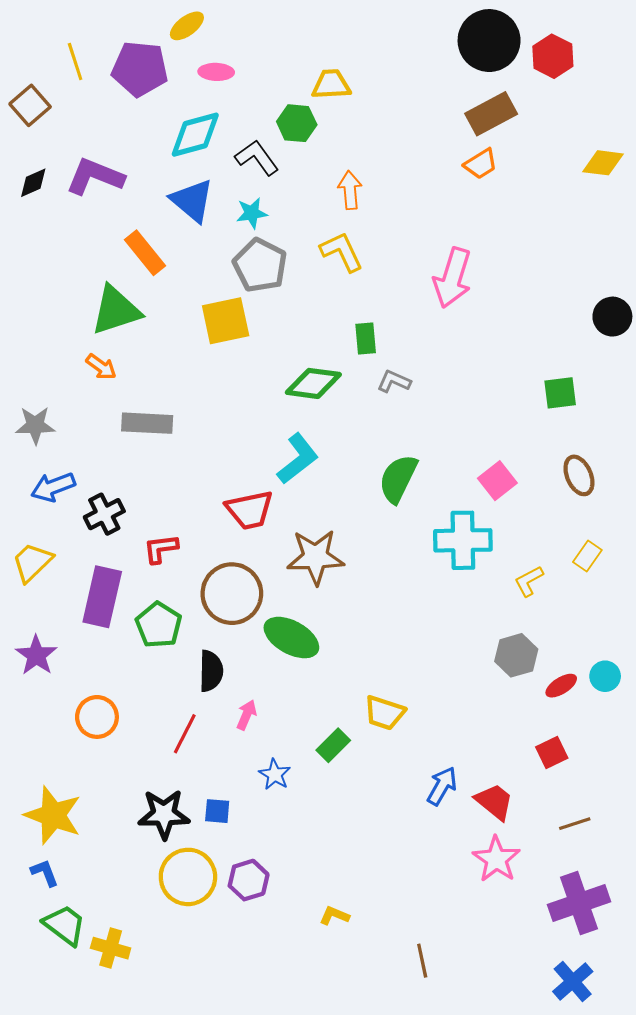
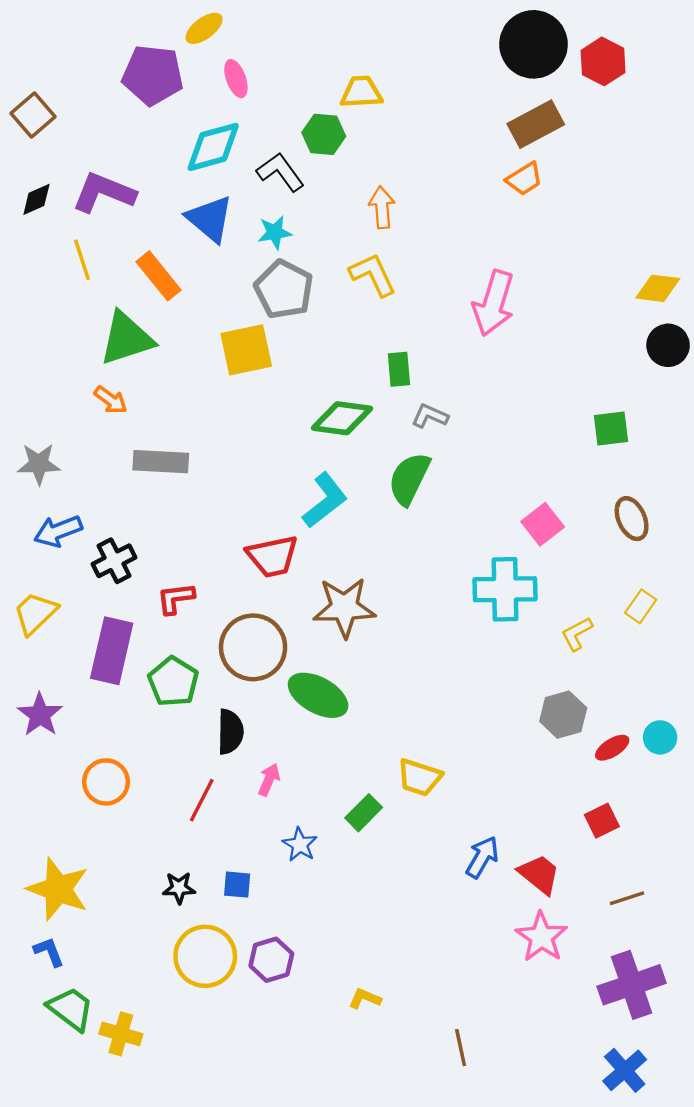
yellow line: (75, 61) -> (82, 260), moved
pink ellipse: (216, 72) -> (236, 79), turned 68
yellow diamond: (603, 163) -> (658, 288), moved
green semicircle: (398, 479) -> (409, 479), moved
black star: (164, 814) -> (179, 888), size x0.6

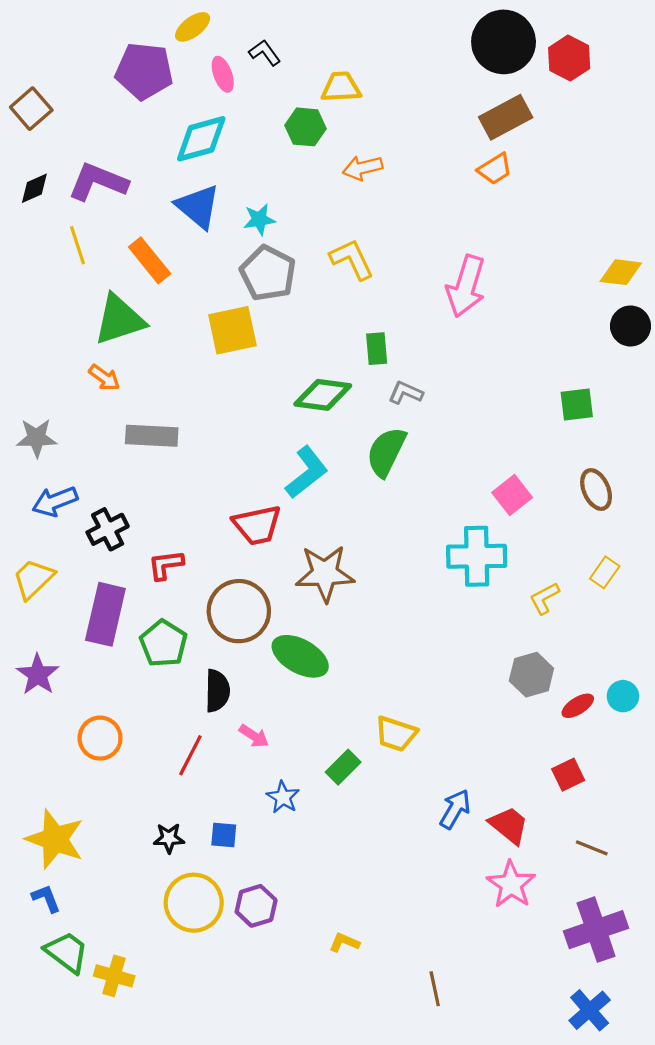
black L-shape: (280, 172) -> (265, 53), moved, size x0.7
orange arrow: (382, 207) -> (363, 168), moved, turned -99
pink arrow: (269, 780) -> (254, 736), turned 100
brown line: (627, 898) -> (592, 848), turned 40

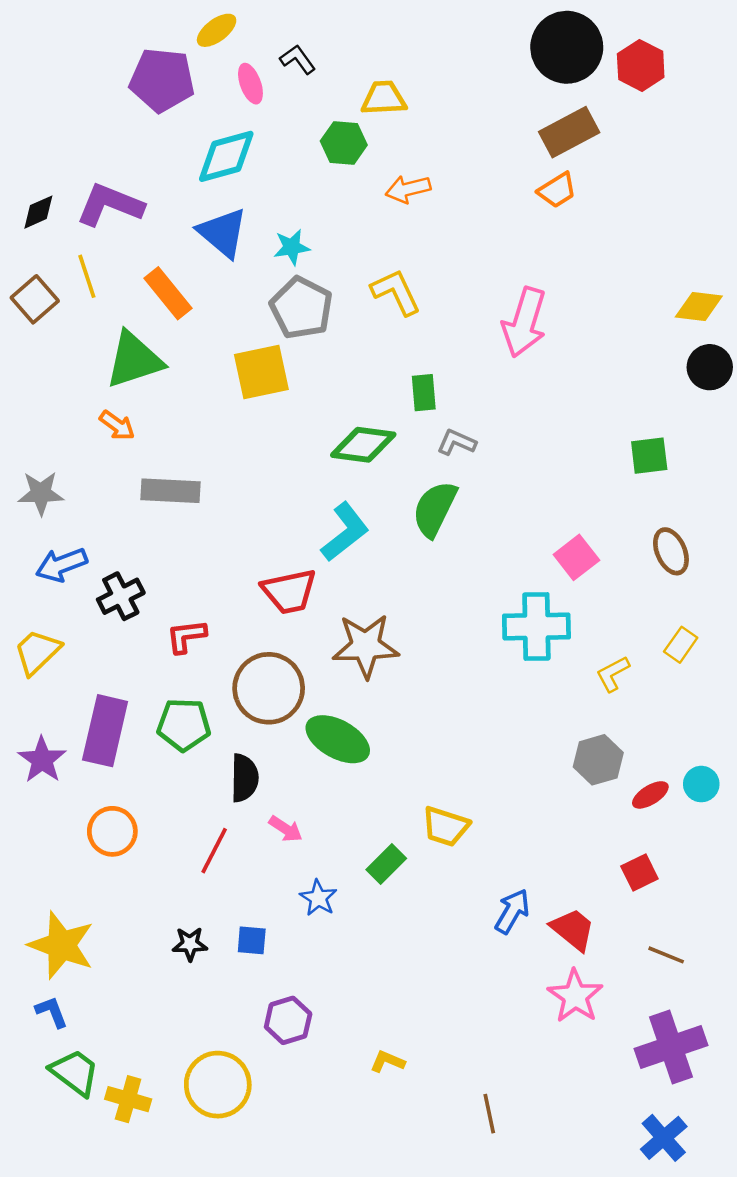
brown square: (31, 109) -> (35, 299), moved
purple rectangle: (105, 614) -> (105, 731), moved
green pentagon: (164, 643) -> (184, 725), turned -30
yellow circle: (194, 903) -> (218, 1085), moved

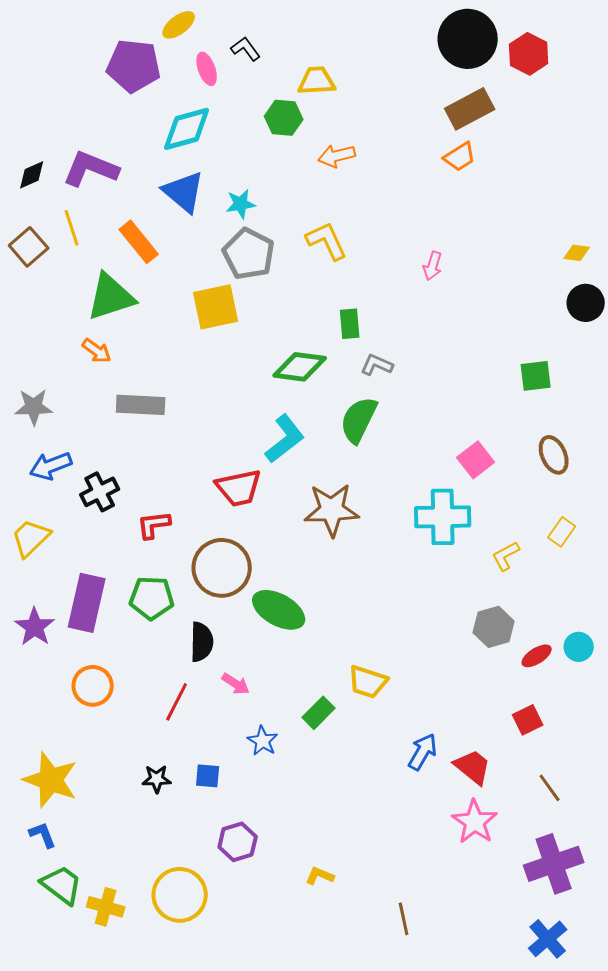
yellow diamond: (699, 307) -> (577, 253), size x0.7
pink arrow: (524, 322) -> (433, 266), size x0.5
brown star: (366, 646) -> (332, 510), moved
brown line: (666, 955) -> (550, 788), turned 32

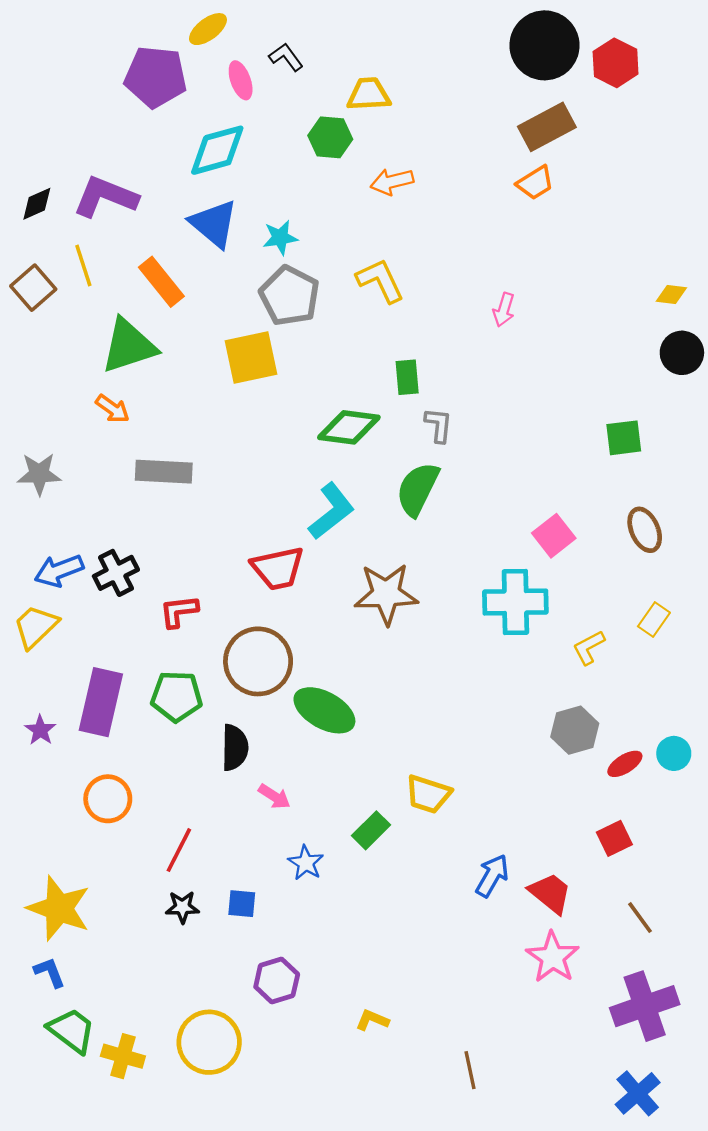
gray L-shape: (377, 365) -> (439, 425), turned 72
blue arrow: (51, 466) -> (59, 571), moved
purple star: (35, 627) -> (40, 730), size x0.7
red line: (177, 702) -> (179, 850), moved

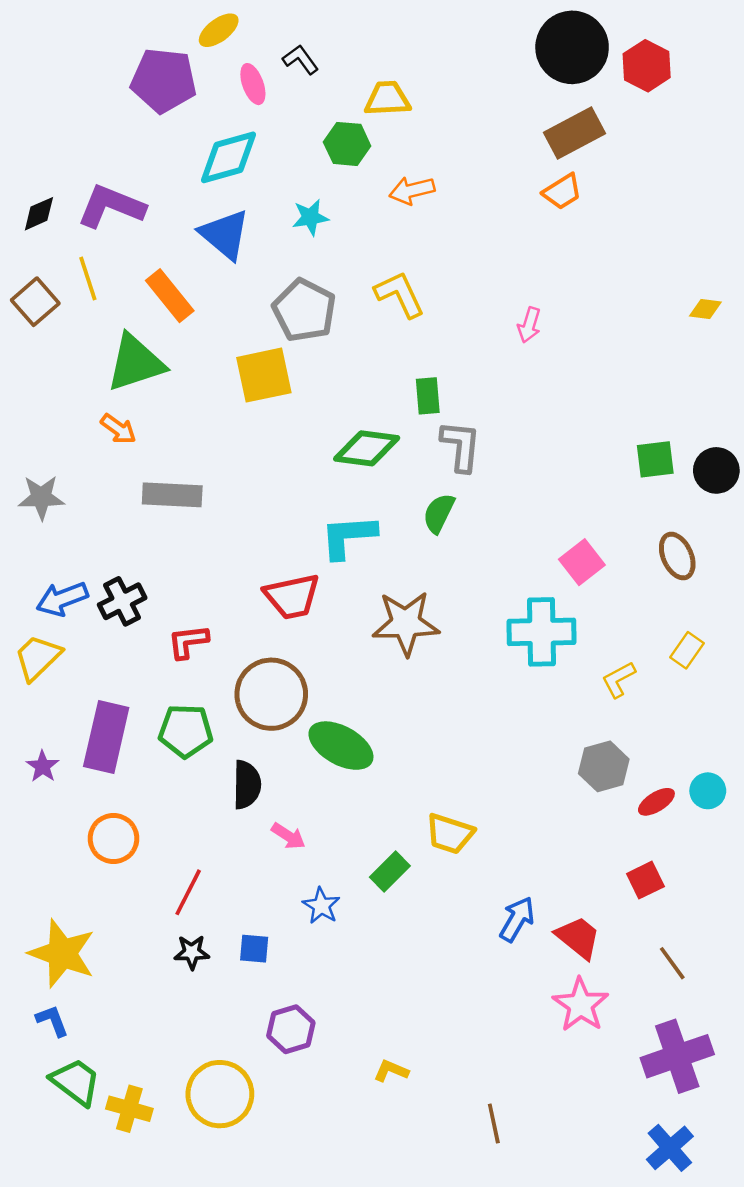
cyan star: (280, 238) -> (310, 217), moved
black circle: (682, 353) -> (716, 470), moved
gray L-shape: (439, 425) -> (461, 446), size x1.4
green semicircle: (418, 489) -> (439, 513), size x0.7
cyan L-shape: (331, 511) -> (348, 536), turned -146

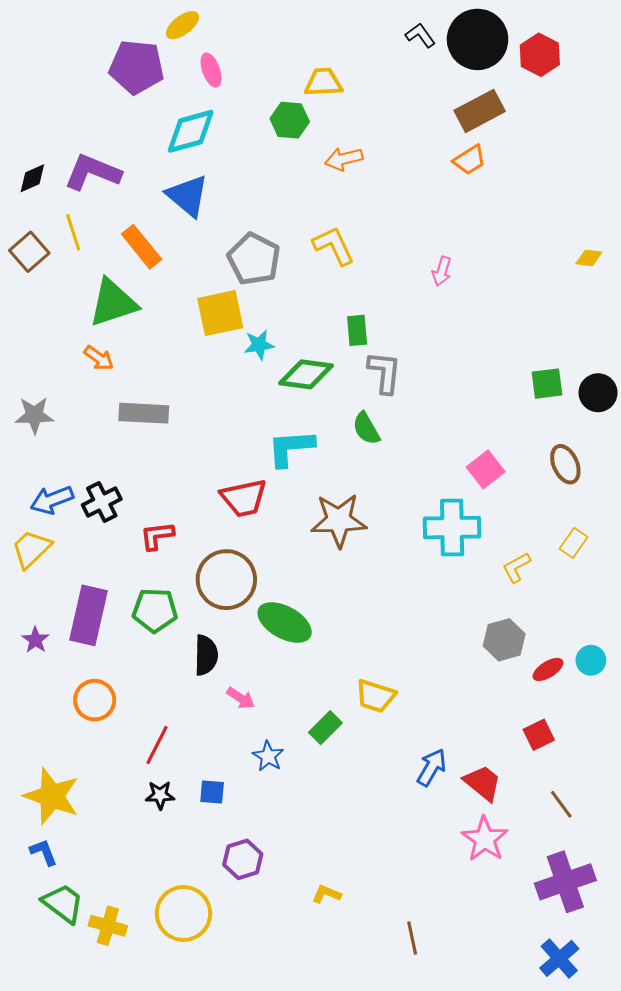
black L-shape: (301, 60) -> (420, 35), moved
cyan star: (310, 217) -> (259, 345), moved
green semicircle: (439, 513) -> (366, 428), turned -56

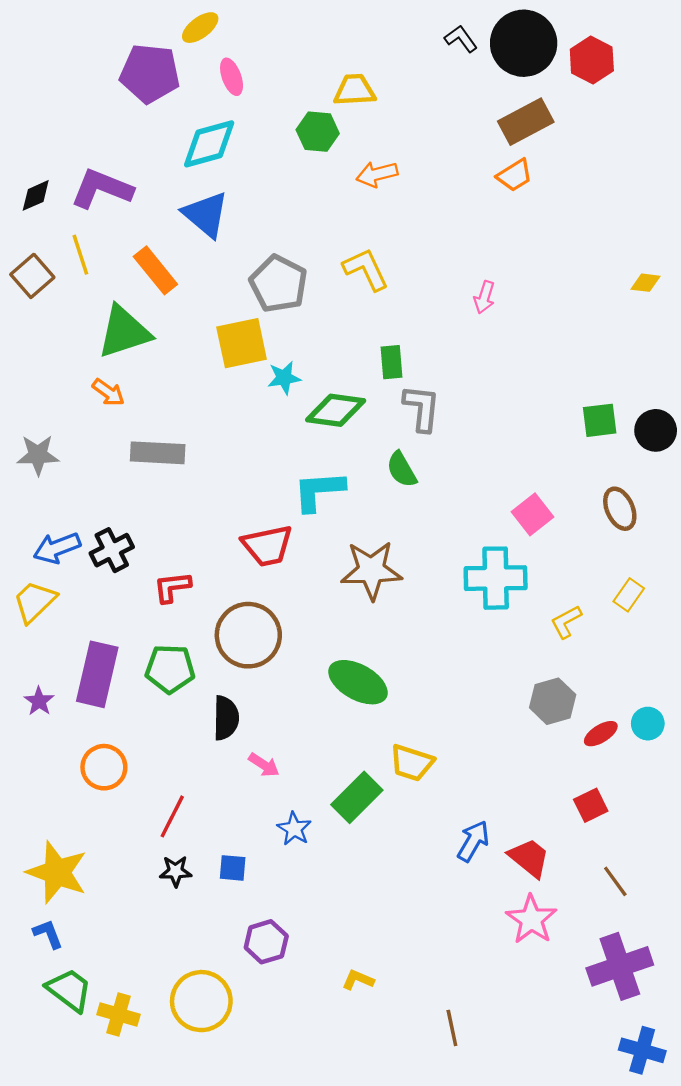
green ellipse: (285, 622) -> (358, 682), moved
green rectangle: (325, 728) -> (357, 797), size x1.4
blue cross: (559, 958) -> (642, 1050), moved, turned -33

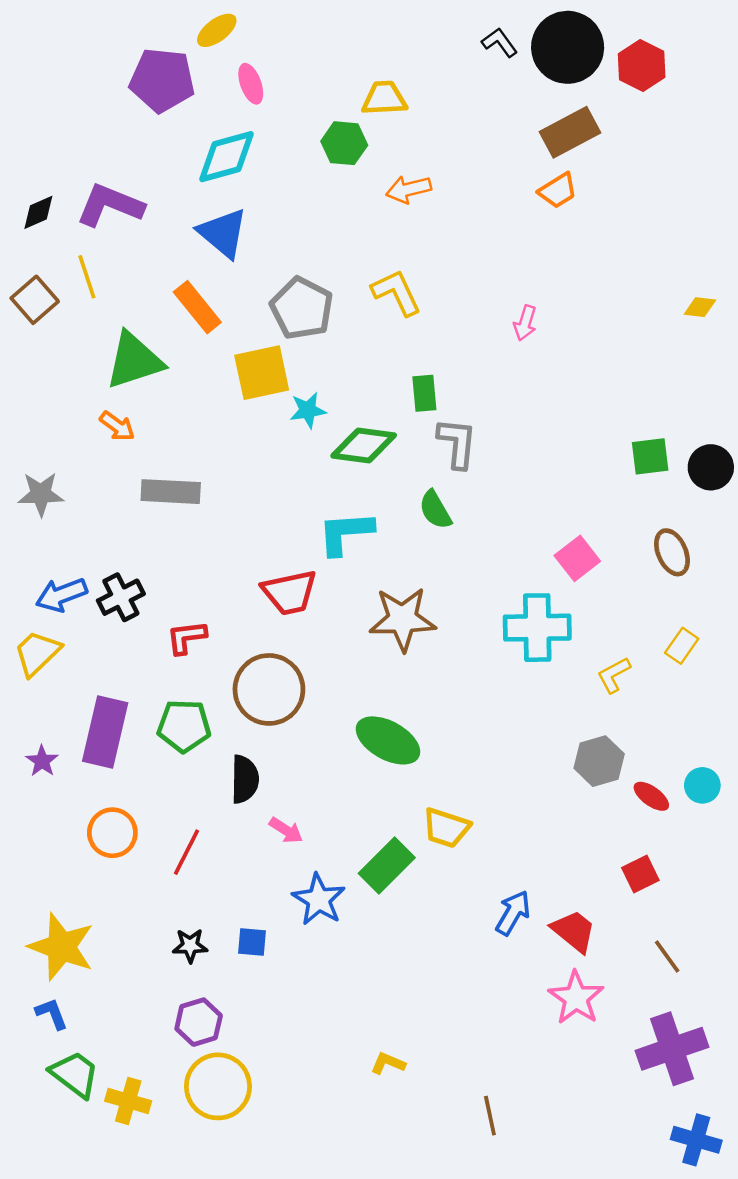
orange rectangle: (155, 270) -> (197, 307), moved
red ellipse: (601, 734) -> (651, 796), turned 68
red line: (172, 816) -> (186, 852), moved
blue star: (294, 829) -> (319, 899), size x1.4
purple hexagon: (266, 942) -> (199, 1022), moved

